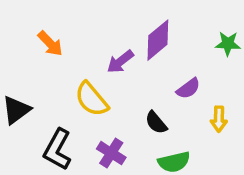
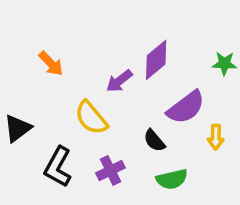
purple semicircle: (188, 88) -> (186, 107), size x1.6
purple cross: (111, 153) -> (110, 170), turned 32

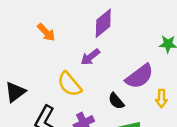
purple diamond: (156, 60) -> (103, 23), moved
orange arrow: (51, 63) -> (46, 32), moved

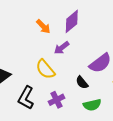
orange arrow: (46, 32) -> (43, 26), moved

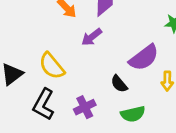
yellow semicircle: (45, 69) -> (52, 66), moved

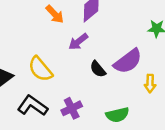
black semicircle: (119, 84) -> (98, 69), moved
black L-shape: (44, 104) -> (33, 106), turned 96

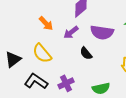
orange arrow: (55, 14) -> (46, 23), moved
purple semicircle: (128, 61) -> (102, 32), moved, turned 45

